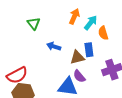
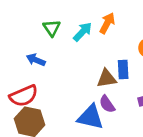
cyan arrow: (91, 23) -> (83, 32), moved
blue arrow: (54, 46) -> (36, 60), moved

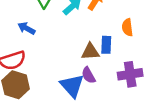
blue triangle: (90, 117) -> (72, 86), turned 30

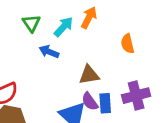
blue arrow: (27, 28) -> (49, 52), moved
blue rectangle: (106, 45) -> (105, 103), moved

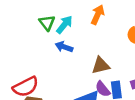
cyan arrow: (64, 27) -> (64, 25), moved

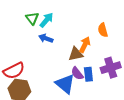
orange arrow: (98, 15) -> (85, 45), moved

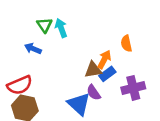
cyan arrow: (46, 20) -> (61, 28), turned -63
blue arrow: (46, 38) -> (33, 49), moved
blue rectangle: (88, 74) -> (107, 74), moved, turned 56

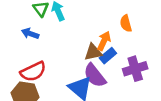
red semicircle: (20, 85) -> (33, 72), moved
purple semicircle: (94, 93) -> (95, 76), size x1.5

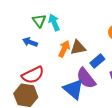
orange arrow: (104, 41) -> (64, 49), moved
brown triangle: (93, 52) -> (78, 48), moved

